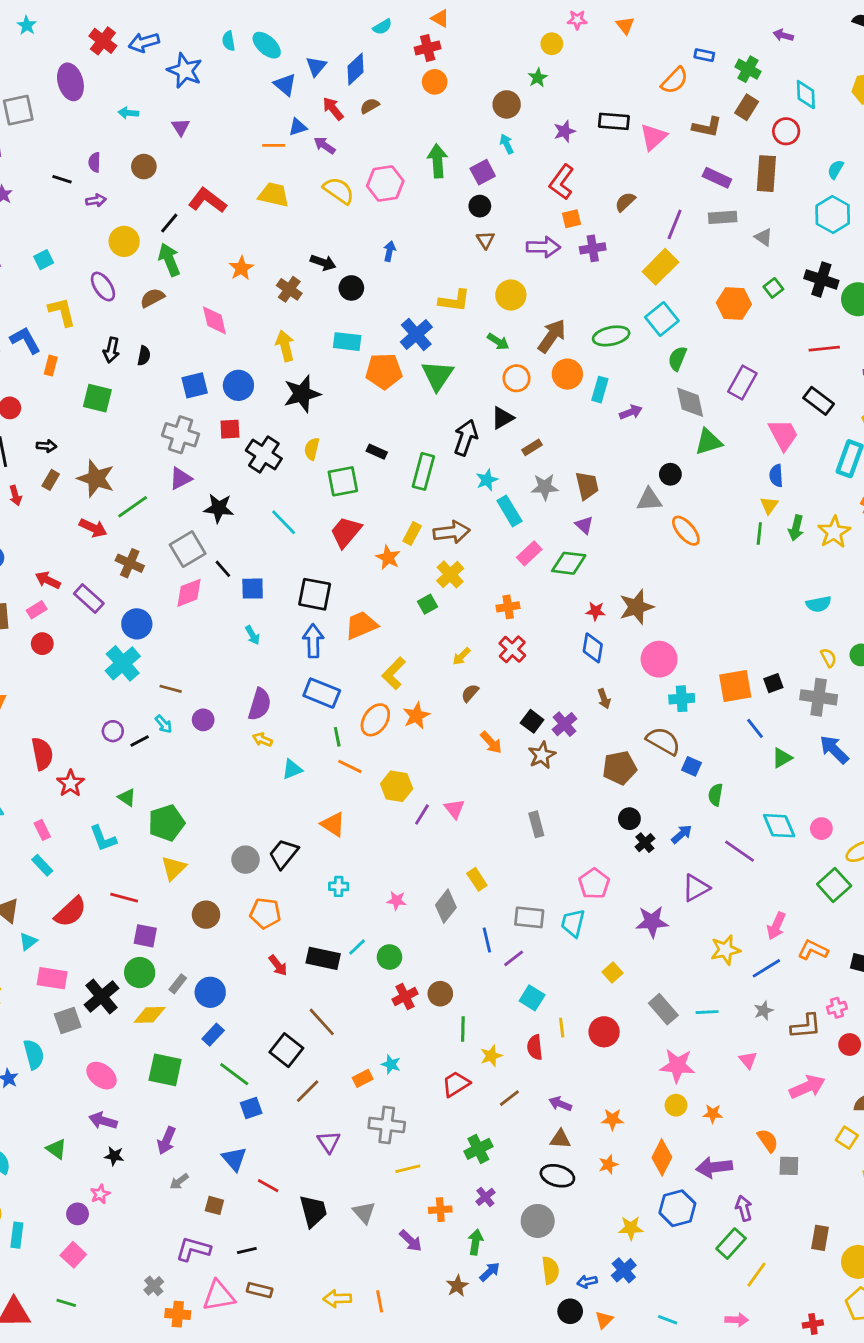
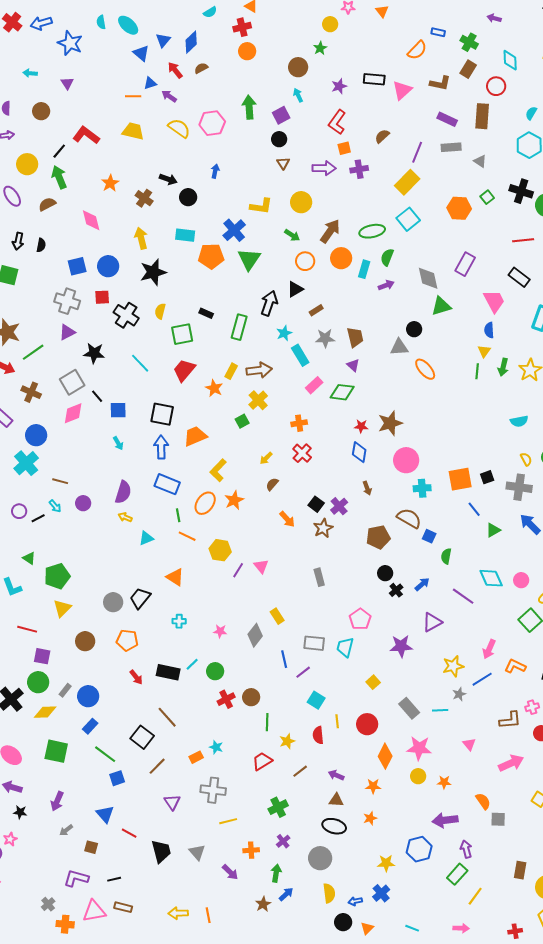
green semicircle: (677, 359) -> (387, 257), moved
gray star: (764, 1011) -> (459, 694), moved
orange diamond: (662, 1157) -> (385, 756), moved

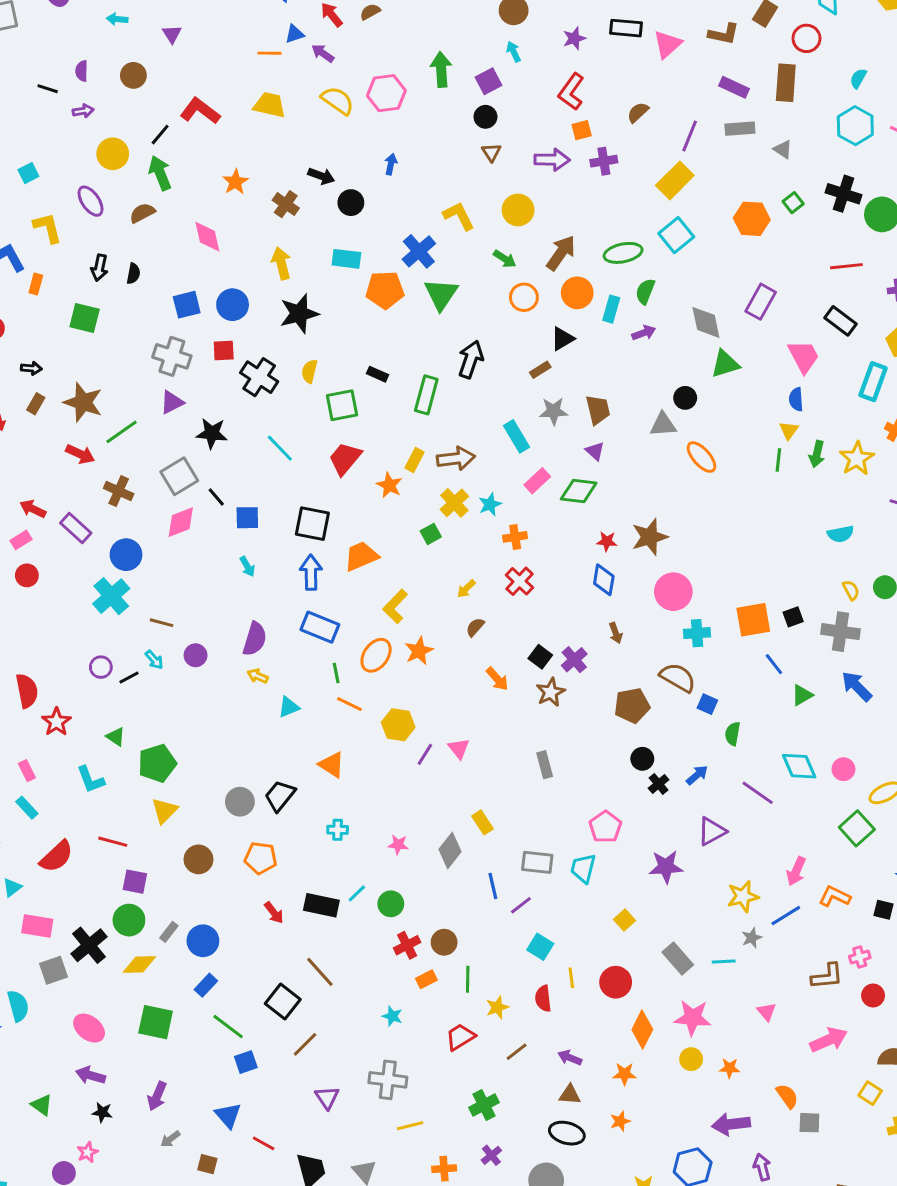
yellow L-shape: (261, 206) -> (459, 216), turned -125
black triangle: (295, 289) -> (562, 339), moved
cyan star: (284, 333) -> (490, 504), moved
orange rectangle: (196, 757) -> (426, 979), moved

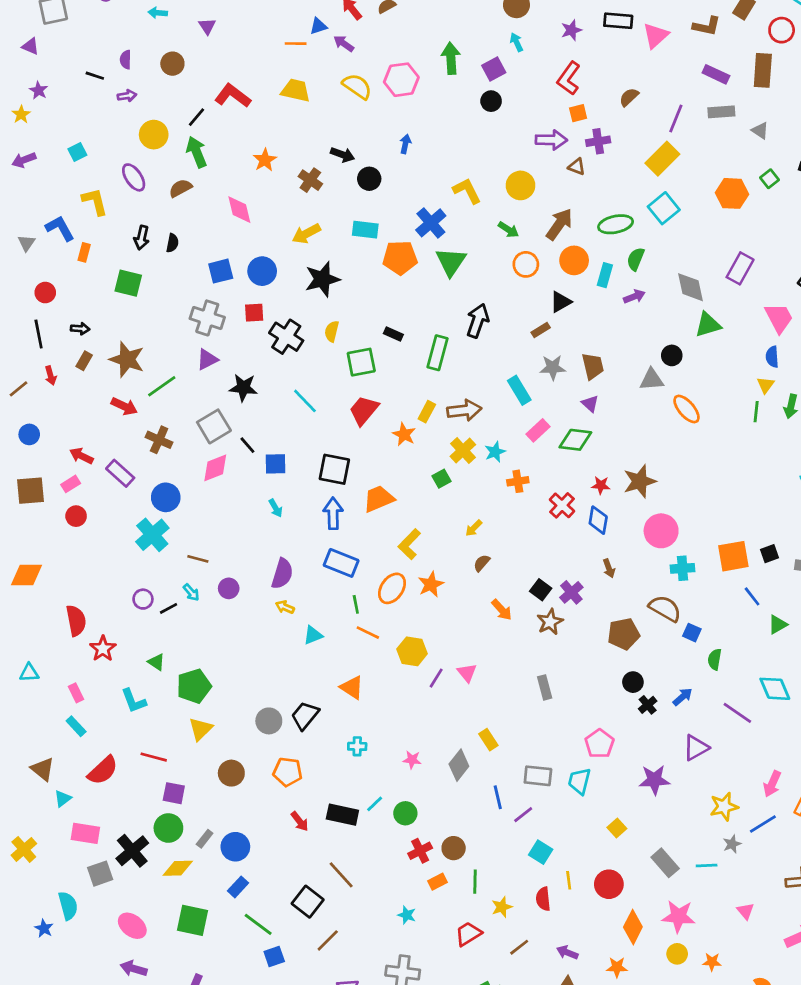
brown triangle: (491, 152) -> (577, 167), moved, turned -36
yellow arrow: (281, 263) -> (306, 234), turned -104
red cross: (520, 581) -> (562, 505), moved

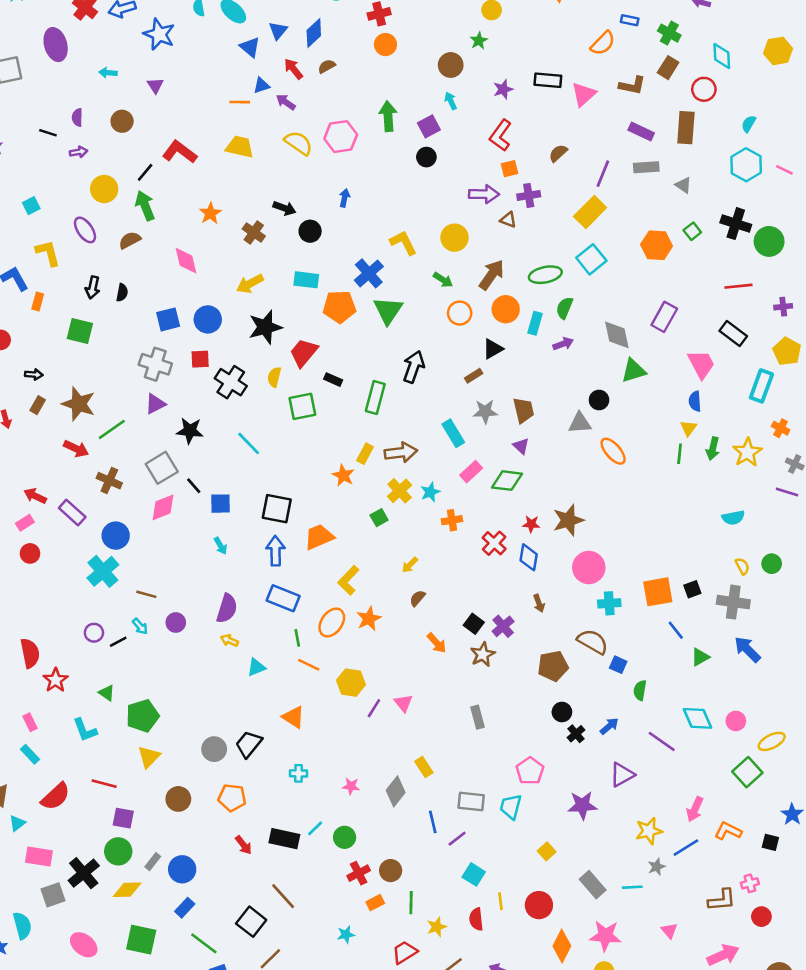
red trapezoid: (364, 410) -> (304, 353), moved
cyan star: (407, 915) -> (346, 935), turned -30

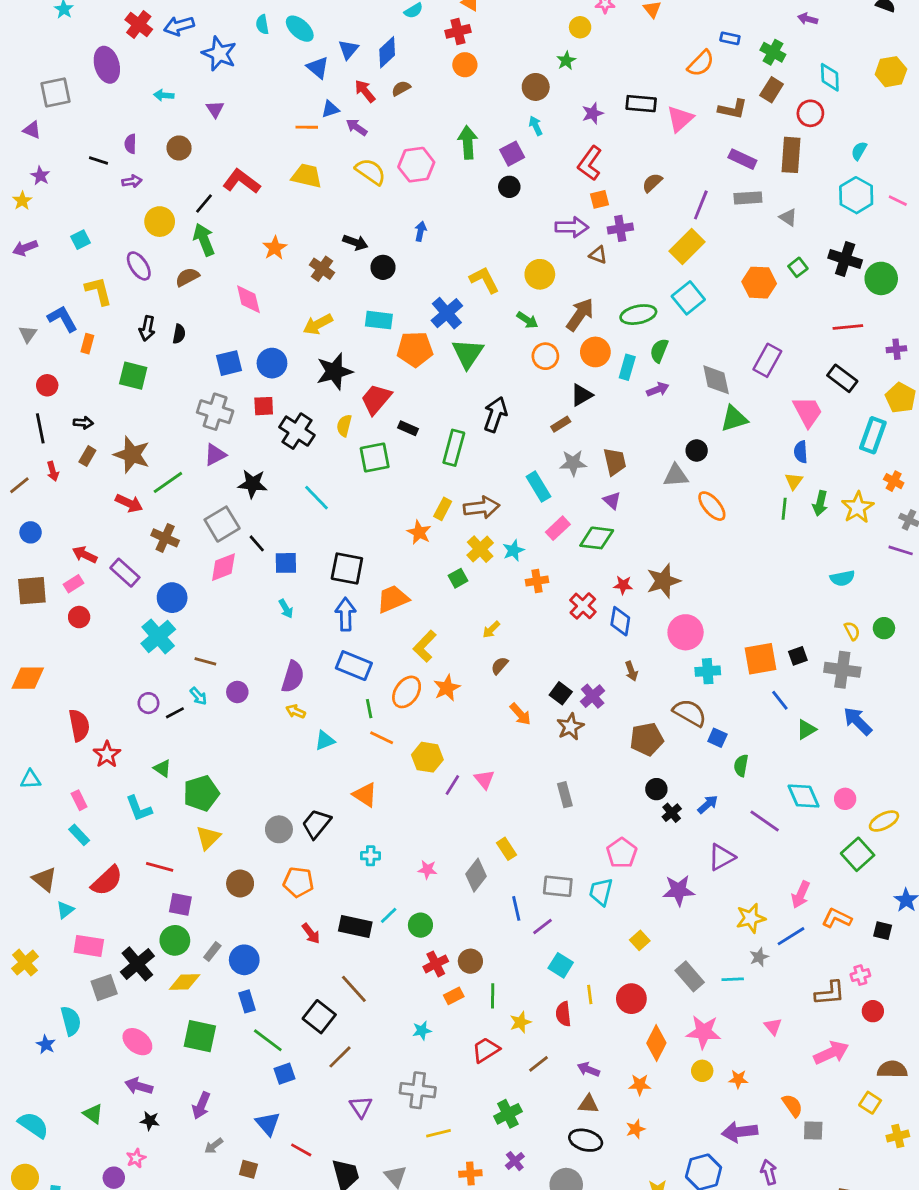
blue rectangle: (185, 908) -> (247, 1001), turned -60

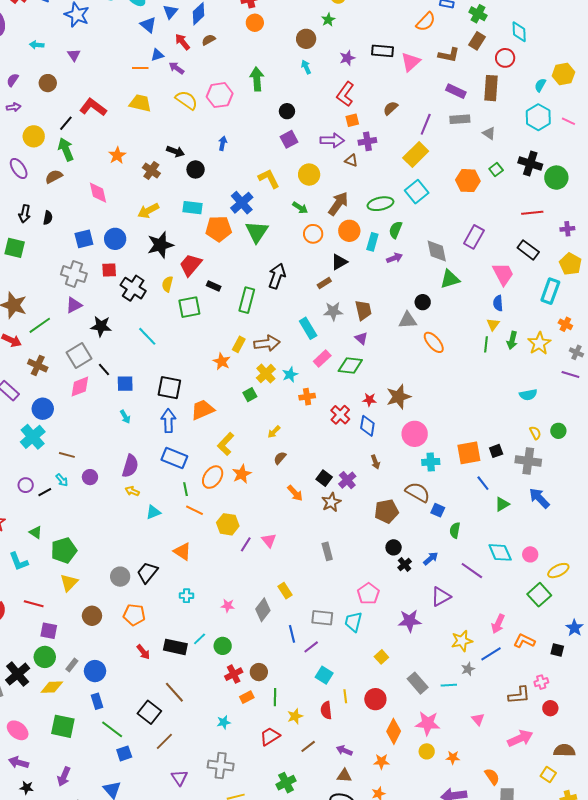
yellow hexagon: (891, 72) -> (563, 74), moved
purple semicircle: (130, 144) -> (13, 80), turned 32
purple square: (512, 154) -> (289, 139), moved

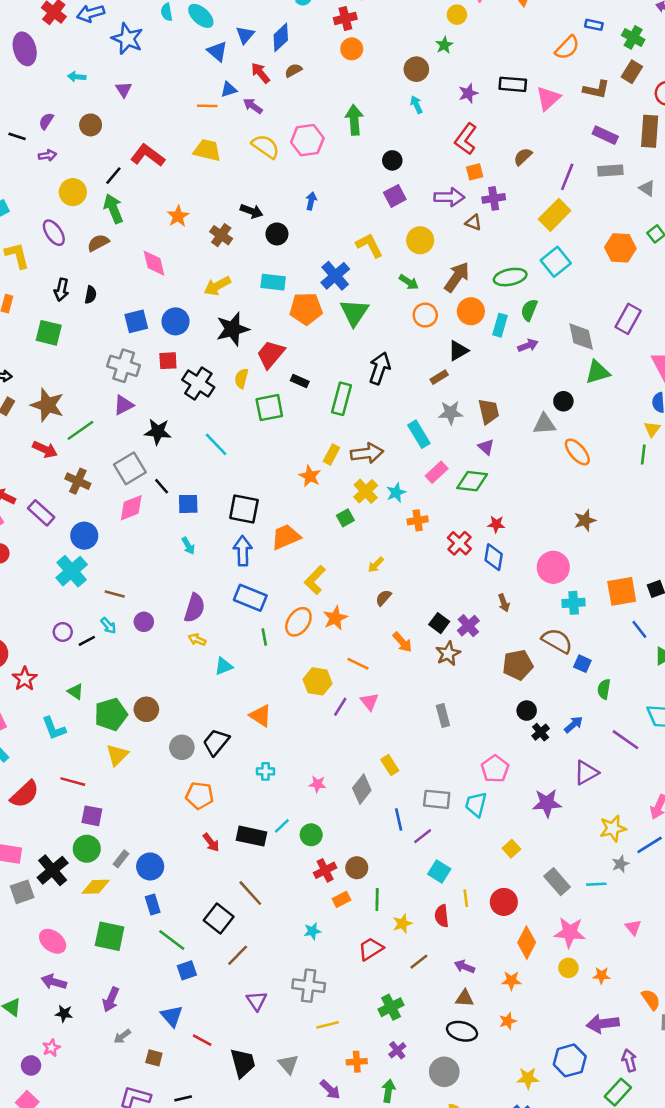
brown star: (399, 397) -> (585, 520), moved, size x0.7
orange line: (195, 510) -> (358, 664), moved
brown circle: (92, 616) -> (146, 709), moved

